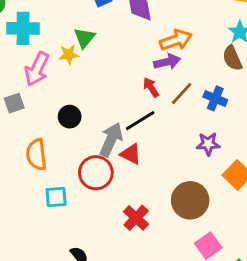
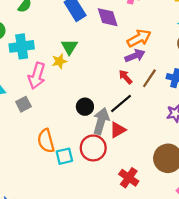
black circle: (70, 117) -> (85, 107), moved
red triangle: (131, 154) -> (118, 130), turned -48
cyan square: (56, 197) -> (64, 156), moved

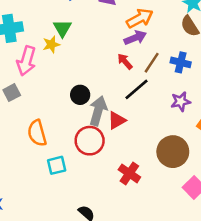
black line: (121, 103) -> (136, 89), moved
cyan square: (64, 156) -> (57, 165), moved

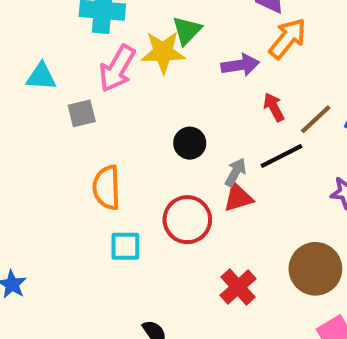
orange arrow: (140, 18) -> (288, 38), moved, turned -36
purple arrow: (135, 38) -> (240, 65), moved
yellow star: (51, 45) -> (163, 52), size x1.5
gray arrow: (98, 111) -> (235, 172), moved, size x0.6

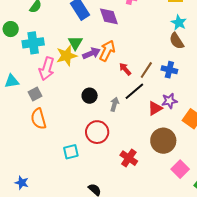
orange arrow: (288, 38) -> (107, 51), moved
purple arrow: (240, 65) -> (91, 53), moved
orange semicircle: (107, 188) -> (39, 119), moved
red triangle: (238, 198) -> (155, 108), moved

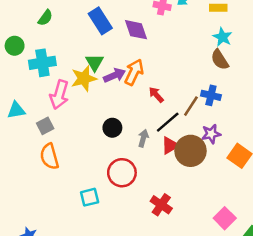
brown line: (146, 70) -> (191, 106), moved
red triangle: (155, 108) -> (170, 145), moved
brown circle: (163, 141) -> (191, 151), moved

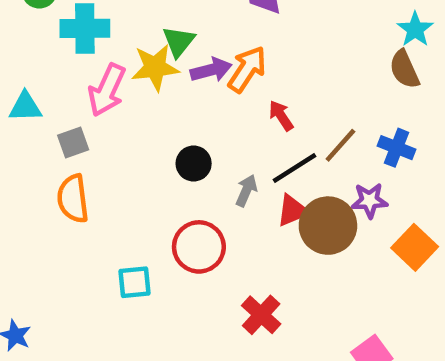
blue cross: (211, 95) -> (397, 148), moved

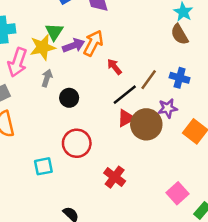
gray arrow: (246, 191) -> (47, 78), moved

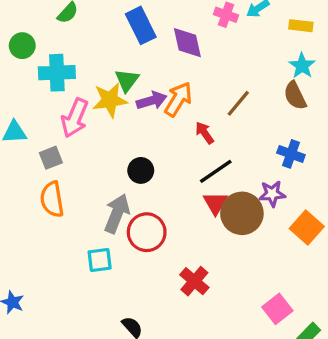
gray arrow: (47, 78) -> (117, 213), moved, size x1.6
brown line: (149, 80) -> (238, 103), moved
red triangle: (126, 118) -> (215, 203), turned -36

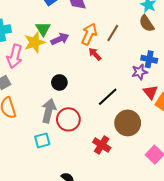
orange arrow: (178, 99) -> (89, 34), moved
black line: (216, 171) -> (108, 97), moved
purple star: (272, 194) -> (140, 72), moved
red triangle: (215, 203) -> (150, 92), moved
brown circle: (242, 213) -> (128, 123), moved

